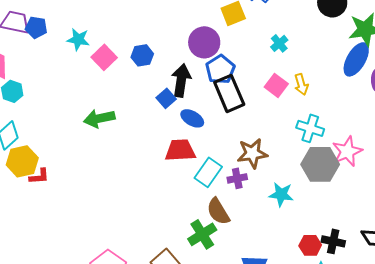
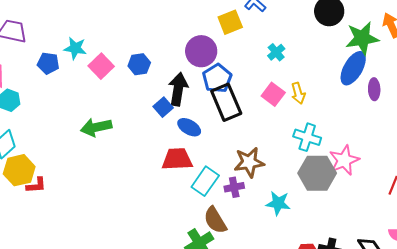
blue pentagon: (36, 27) -> (48, 63), moved

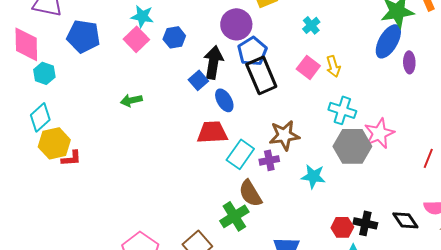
cyan star: (75, 48) -> (142, 16), moved
blue pentagon: (48, 63) -> (83, 36), size x1.5
green arrow: (96, 127) -> (131, 100), size x0.7
blue ellipse: (189, 127) -> (224, 100), turned 30

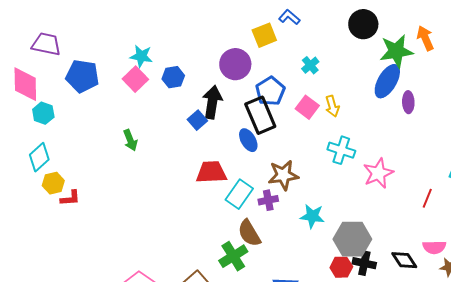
blue pentagon: (252, 51) -> (270, 91), moved
green arrow: (131, 100) -> (130, 140), turned -100
blue ellipse: (224, 100) -> (248, 140), moved
yellow hexagon: (54, 143) -> (53, 183), size x0.7
gray hexagon: (352, 146) -> (352, 239), moved

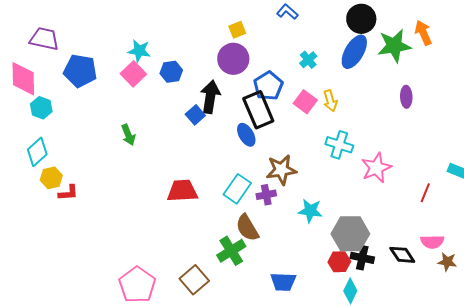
yellow square: (264, 35) -> (237, 30), moved, size x0.7
blue ellipse: (387, 81) -> (354, 52), moved
red trapezoid: (211, 172) -> (182, 191), moved

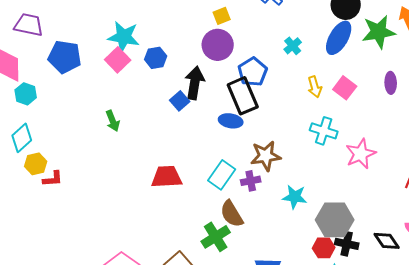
cyan star: (139, 51) -> (124, 37), size x1.4
pink square: (305, 102) -> (345, 88), moved
blue ellipse: (246, 135) -> (231, 121), turned -50

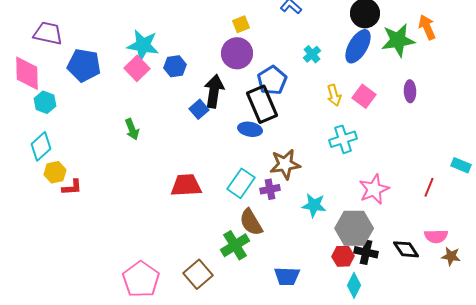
cyan cross: (324, 131) -> (343, 139), turned -36
pink star: (361, 154) -> (374, 189), moved

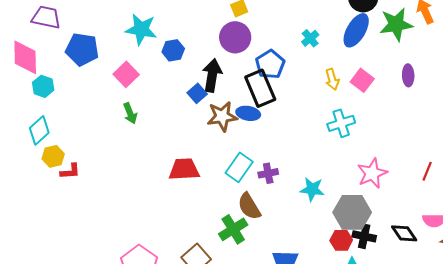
pink square: (137, 68) -> (126, 74), moved
brown star: (285, 164) -> (222, 116), moved

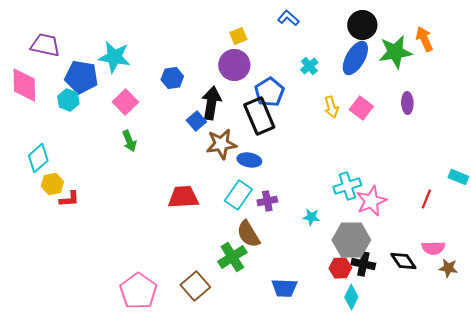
cyan star: (141, 29) -> (114, 57), moved
cyan hexagon: (43, 86) -> (68, 100), moved
blue ellipse: (248, 113) -> (249, 160), moved
cyan cross: (341, 123) -> (347, 186), moved
cyan star: (312, 189) -> (311, 217), size x0.7

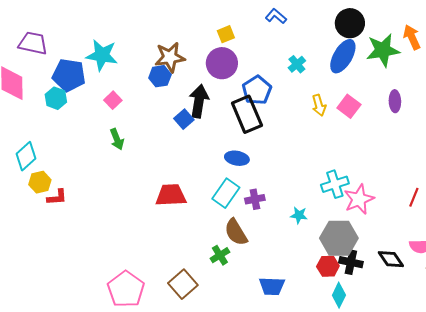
pink square: (125, 102) -> (113, 100), size x0.7
brown star: (221, 144) -> (170, 57), moved
green cross: (232, 257) -> (220, 255), size x0.7

